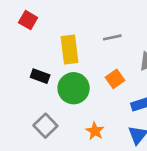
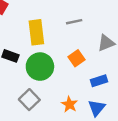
gray square: (45, 126) -> (29, 100), moved
orange star: (95, 131) -> (69, 104), moved

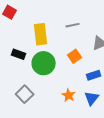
gray square: (29, 100) -> (25, 94), moved

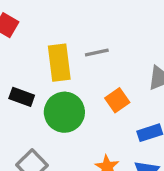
gray line: (73, 25) -> (97, 52), moved

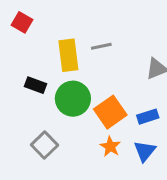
orange square: (117, 100) -> (110, 112), moved, size x1.5

